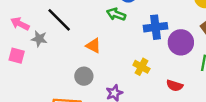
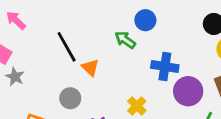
black line: (59, 20) -> (67, 47), moved
gray star: (39, 39) -> (15, 77), moved

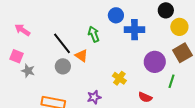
green arrow: (125, 40) -> (94, 34), moved, turned 42
blue cross: (165, 66) -> (135, 30), moved
gray circle: (70, 98) -> (63, 66), moved

